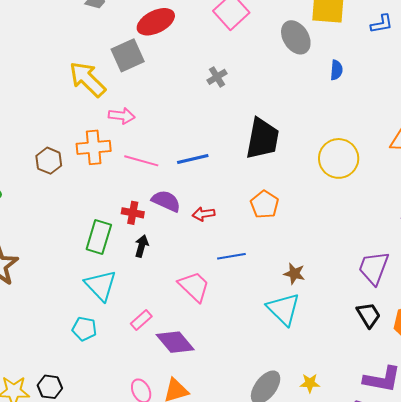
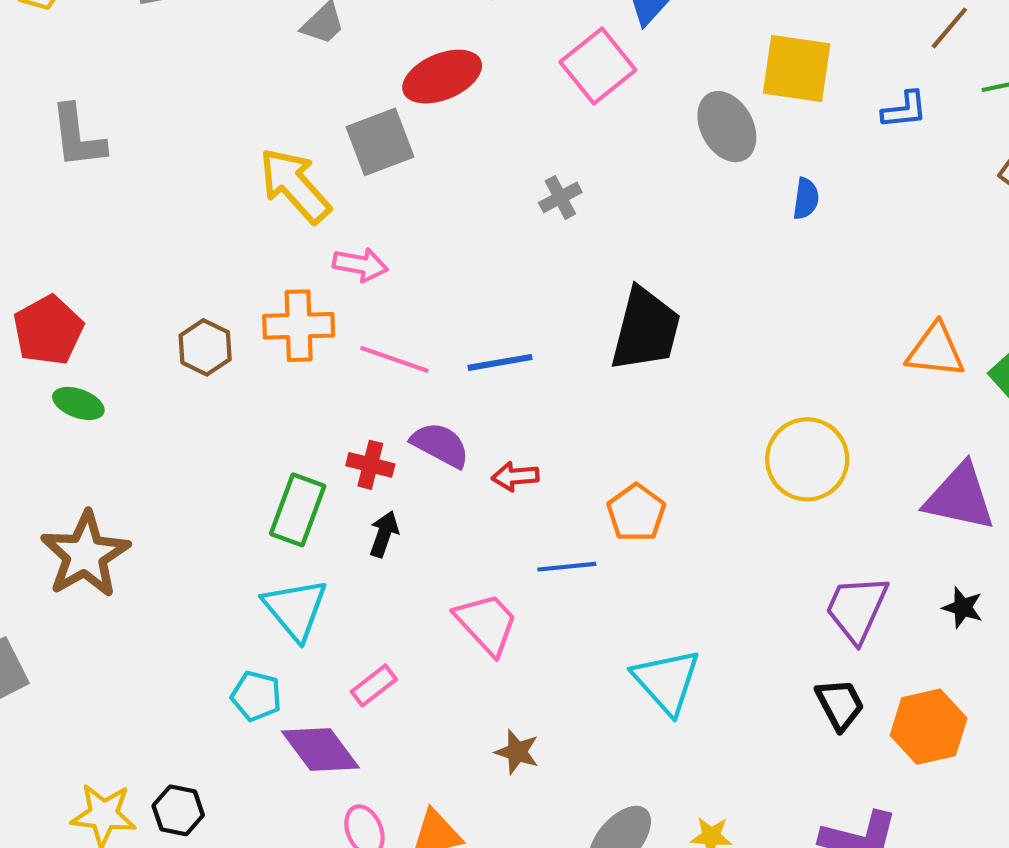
yellow circle: (339, 158) -> (807, 459), moved
orange pentagon: (265, 204) -> (636, 513), moved
brown star: (294, 274) -> (517, 752), moved
purple diamond: (175, 342) -> (320, 750), moved

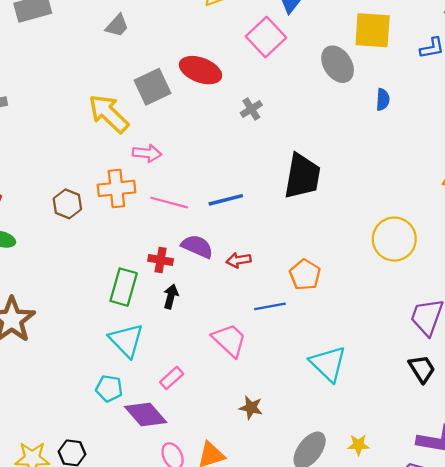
red ellipse: (442, 77) -> (201, 70), moved, turned 48

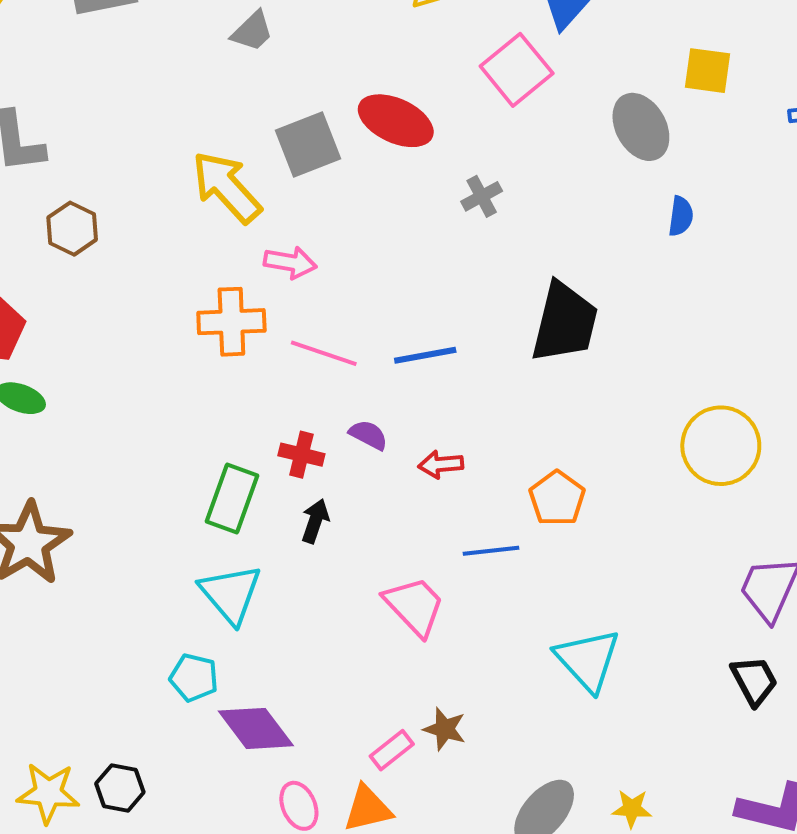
yellow square: (373, 30) -> (707, 71), size x0.7
blue semicircle: (383, 100) -> (681, 216), moved
brown hexagon: (67, 204) -> (72, 229), moved
purple semicircle: (197, 246) -> (368, 435), size x0.7
pink rectangle: (172, 378) -> (392, 750), moved

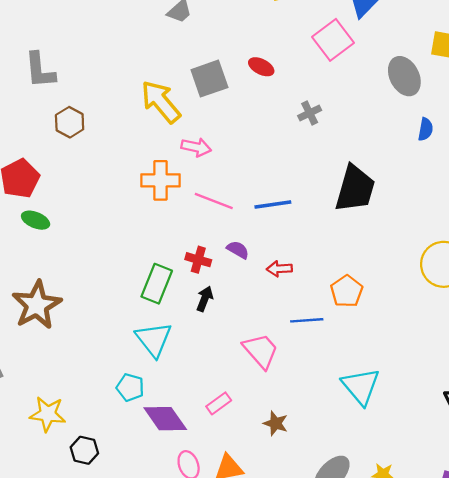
red ellipse: (396, 121) -> (261, 67), size x0.6
pink rectangle: (392, 750) -> (219, 403), moved
yellow star: (48, 793) -> (48, 414), moved

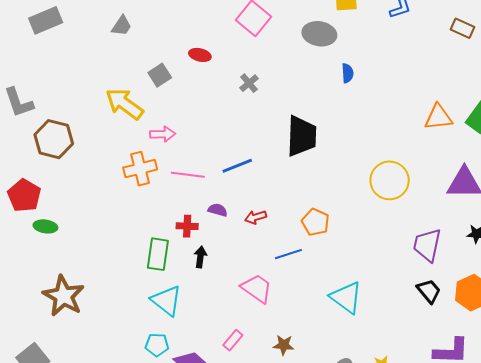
gray ellipse: (404, 76) -> (319, 34), turned -40
gray square: (209, 79) -> (160, 75), size x0.7
brown hexagon: (70, 122) -> (54, 139), size x1.5

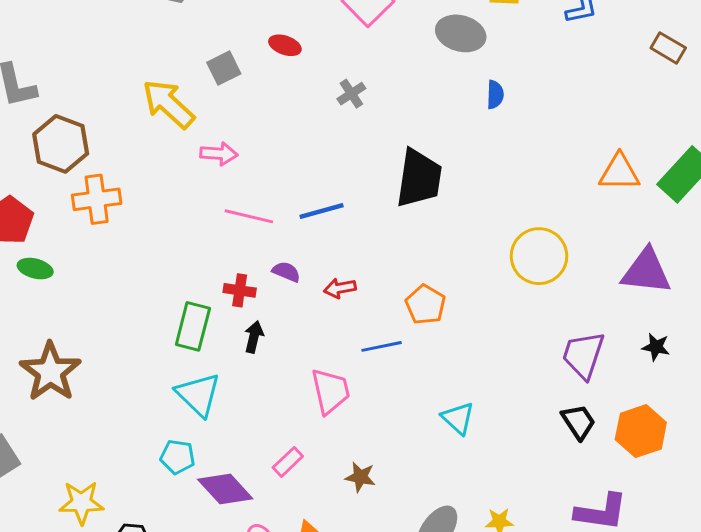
orange cross: (140, 169) -> (97, 199), moved
pink trapezoid: (257, 288) -> (330, 391), turned 36
cyan triangle: (346, 297) -> (458, 418), size x0.7

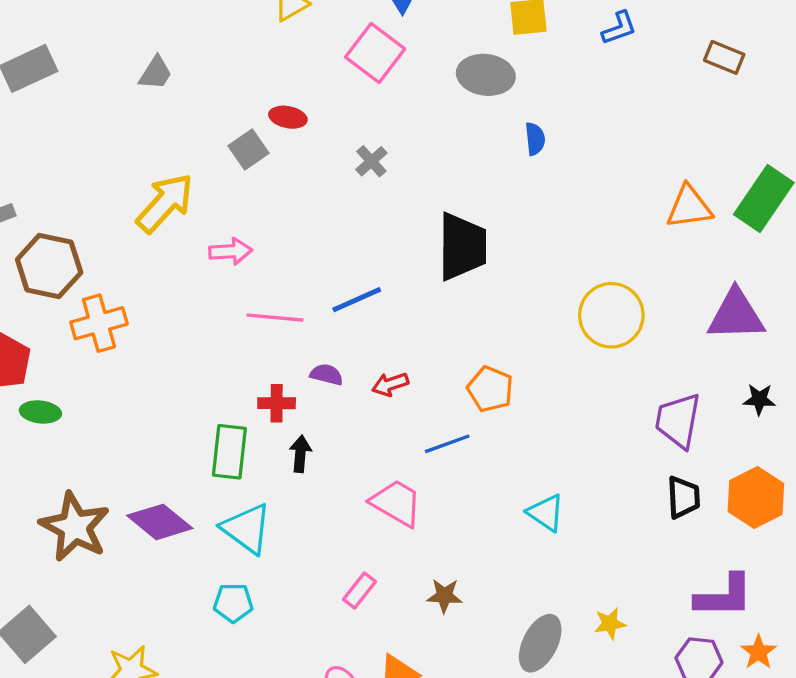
gray square: (224, 68) -> (249, 149), moved
yellow arrow: (168, 104) -> (165, 203), turned 98
pink trapezoid: (330, 391) -> (396, 503), turned -39
black trapezoid: (578, 422) -> (683, 497), turned 39
purple diamond: (225, 489) -> (160, 522), moved

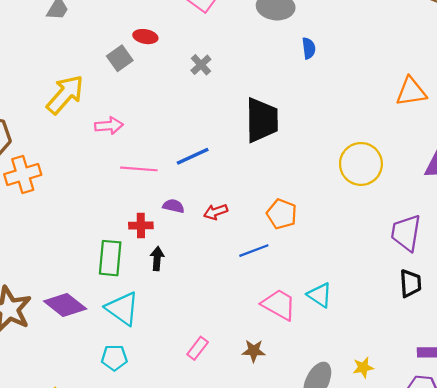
pink trapezoid: (396, 503) -> (279, 305), moved

